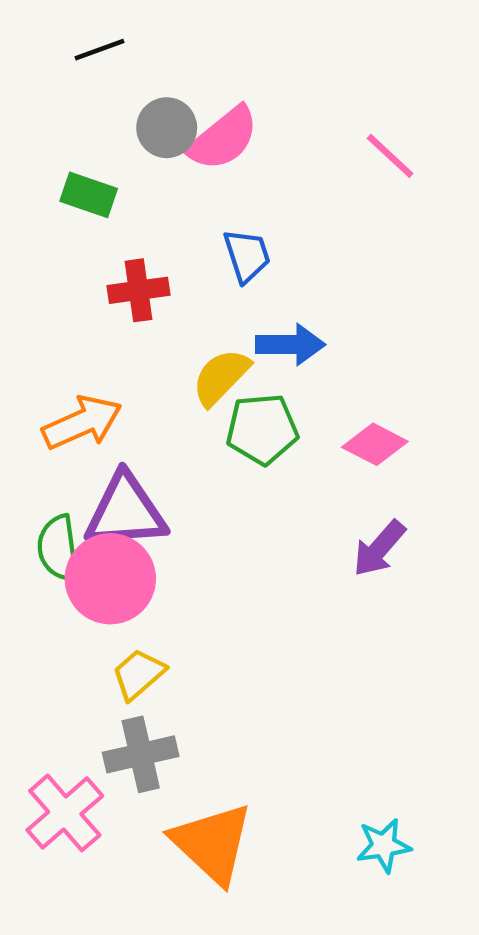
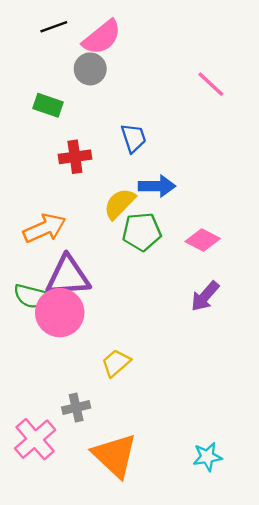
pink semicircle: (223, 139) -> (102, 37), moved
green semicircle: (58, 548) -> (32, 296), turned -68
yellow trapezoid: (139, 674) -> (116, 363), moved
gray cross: (141, 754) -> (76, 408), size x0.7

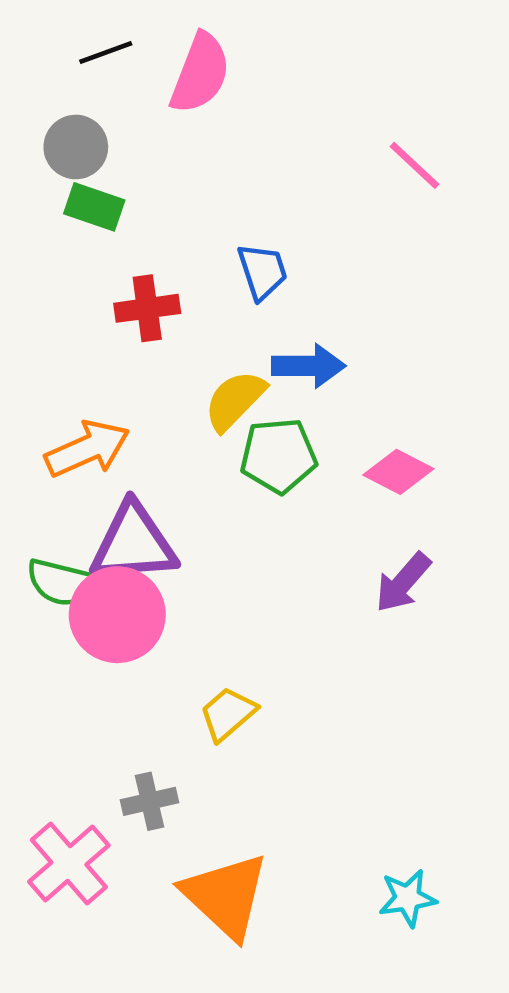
pink semicircle: (102, 37) -> (200, 73), turned -30
gray circle: (90, 69) -> (76, 147), moved

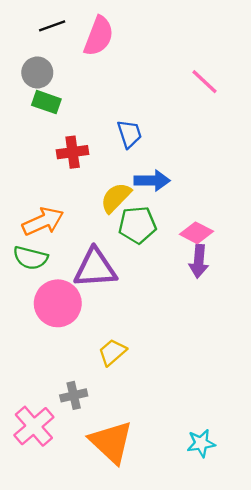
purple triangle: (133, 543) -> (95, 268), moved
green semicircle: (62, 582) -> (30, 258), moved
purple arrow: (403, 582) -> (199, 261), moved, turned -36

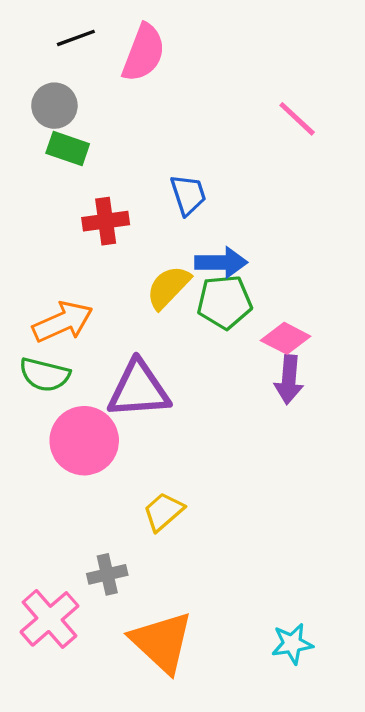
green pentagon: (137, 225) -> (224, 302), moved

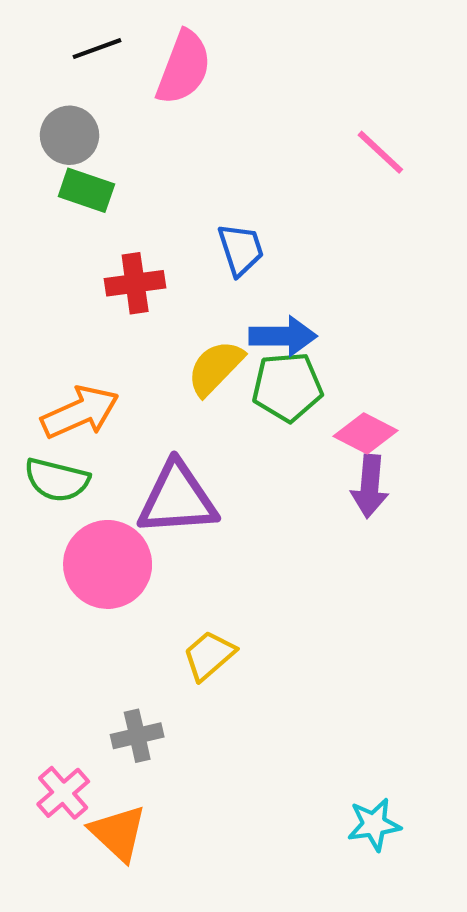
pink cross: (50, 619) -> (63, 793), size x0.7
orange triangle: (162, 642) -> (118, 833), moved, size x0.7

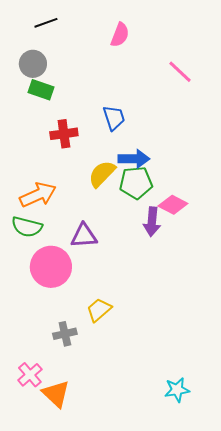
pink semicircle: (184, 68) -> (120, 35), moved, size x0.7
purple arrow: (370, 486) -> (152, 222), moved
purple triangle: (177, 499) -> (84, 236), size x0.7
gray cross: (137, 736) -> (65, 334), moved

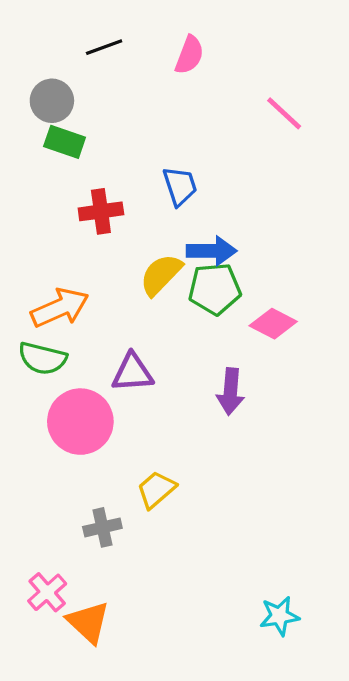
black line: (46, 23) -> (104, 47), moved
purple arrow: (152, 222) -> (230, 392), moved

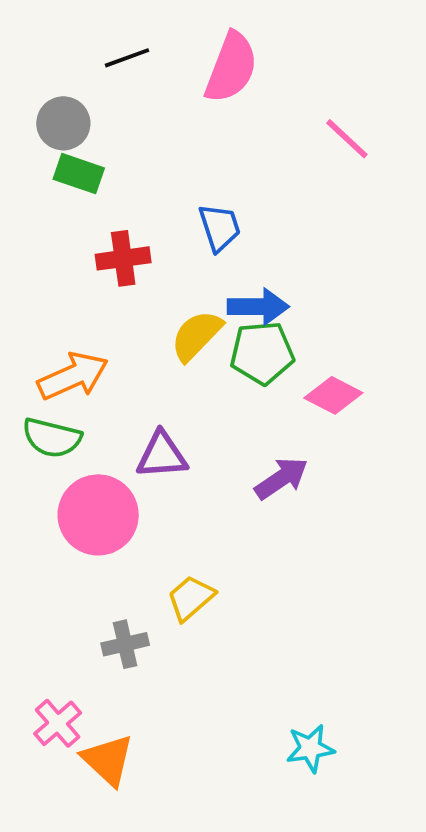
pink semicircle: (189, 55) -> (231, 67), size x1.5
purple arrow: (230, 392) -> (281, 478), turned -129
cyan star: (279, 616) -> (310, 748), moved

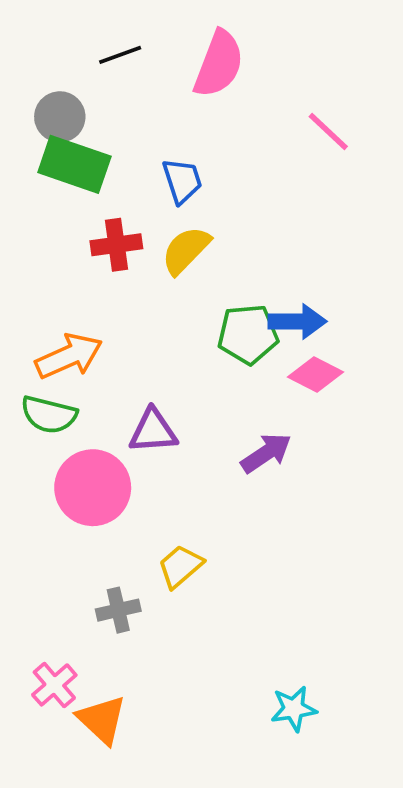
green rectangle: (79, 174) -> (74, 164), size x1.5
blue trapezoid: (220, 228) -> (182, 181), moved
blue arrow: (258, 307) -> (297, 321), moved
yellow semicircle: (196, 336) -> (186, 250), moved

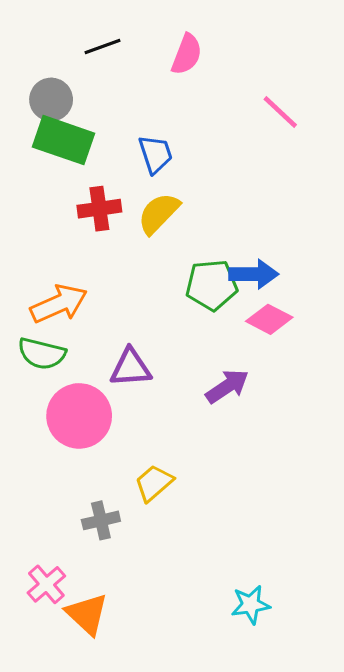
pink semicircle: (219, 64) -> (187, 54), size x0.7

